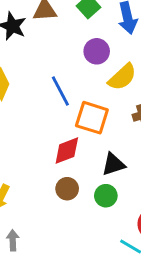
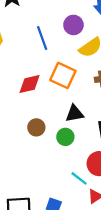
blue line: (60, 91) -> (42, 38), moved
red diamond: (67, 151) -> (30, 84), moved

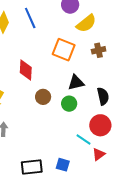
blue line: (42, 38) -> (30, 18), moved
red diamond: (30, 84) -> (26, 70), moved, turned -70

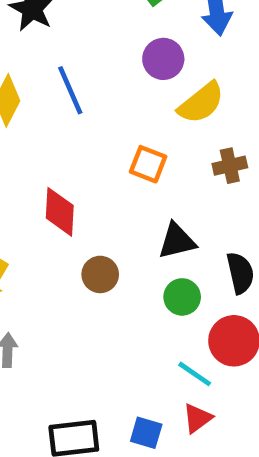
orange square: (64, 50) -> (148, 164), size x0.7
green circle: (69, 104) -> (182, 297), moved
red triangle: (99, 154) -> (197, 418), moved

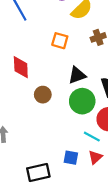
green circle: (182, 297) -> (82, 101), size x1.5
blue square: (146, 433) -> (71, 158), moved

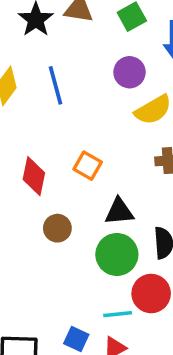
orange square: (60, 41) -> (88, 166), moved
cyan line: (92, 137) -> (118, 314), turned -49

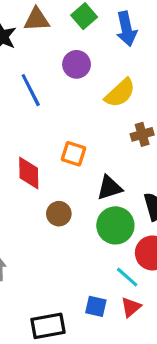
purple circle: (130, 72) -> (77, 64), moved
cyan line: (118, 314) -> (127, 277), turned 60

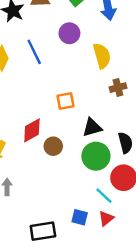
yellow semicircle: (120, 93) -> (102, 56), turned -65
orange square: (74, 154) -> (66, 101), turned -30
red diamond: (29, 173) -> (32, 130), moved, turned 60

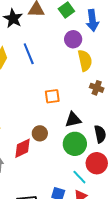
purple circle: (69, 33) -> (73, 39), moved
brown cross: (118, 88) -> (97, 88), turned 32
red diamond: (32, 130) -> (23, 148), moved

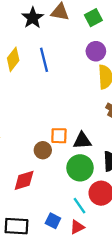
orange square: (52, 96) -> (59, 136), moved
red diamond: (23, 148) -> (24, 180), moved

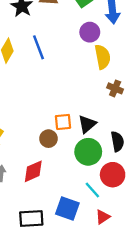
black triangle: (82, 141) -> (87, 124), turned -30
blue square: (53, 221) -> (67, 208), size x1.5
red triangle: (77, 227) -> (103, 217), moved

